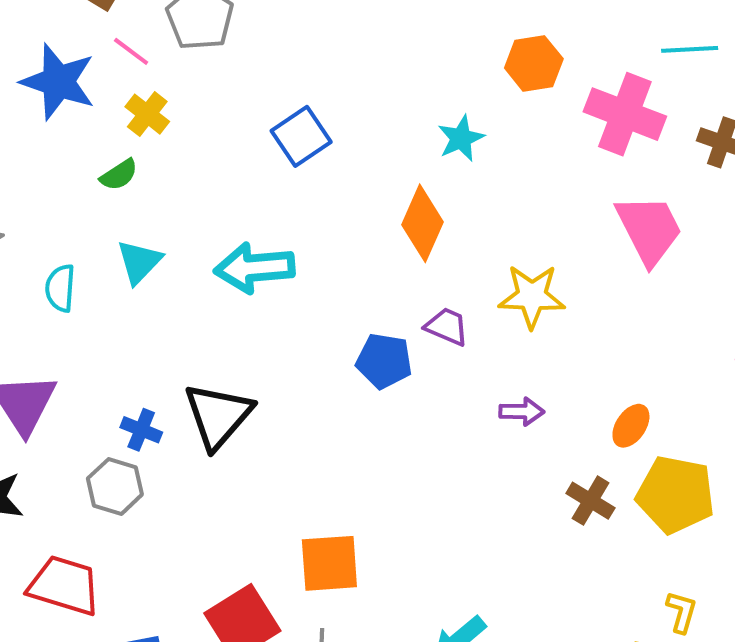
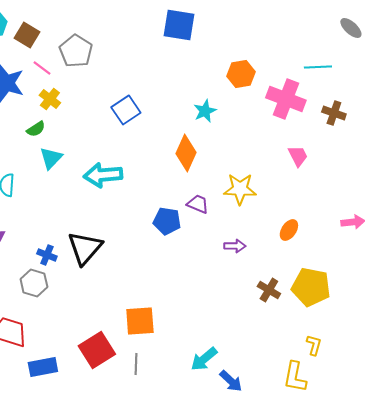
pink trapezoid: (649, 229) -> (298, 156), size x0.6
cyan triangle: (139, 262) -> (51, 158), moved
orange ellipse: (631, 426) -> (289, 230), moved

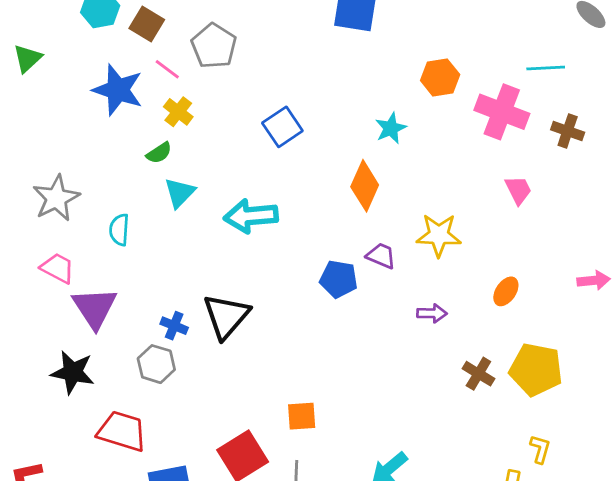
orange square: (140, 321) -> (302, 416), size x0.7

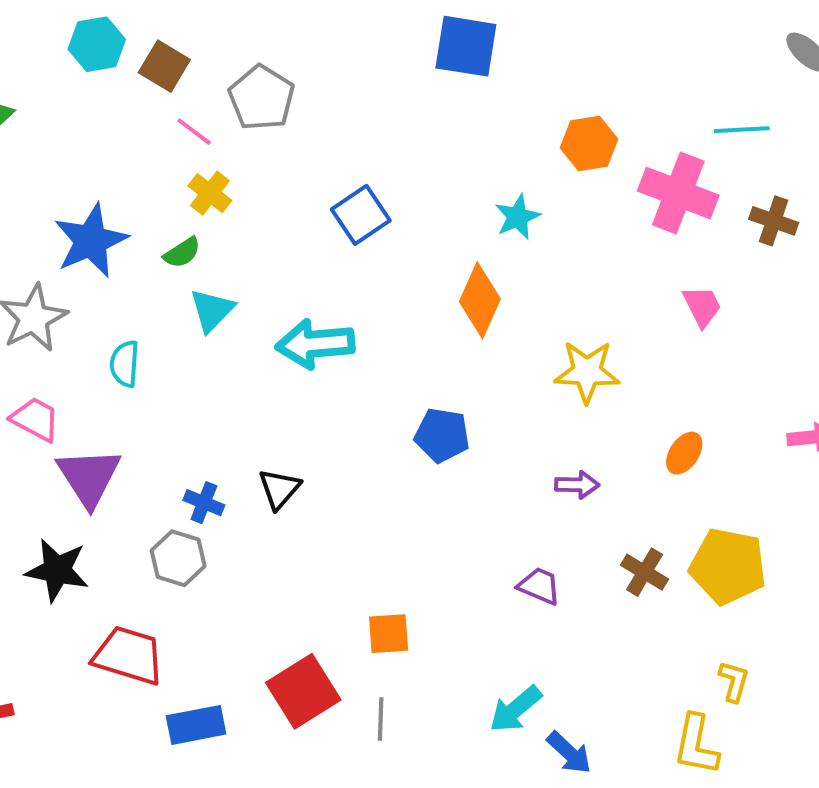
blue star: (118, 90) -> (91, 241), moved, turned 30
purple trapezoid: (381, 256) -> (539, 586), moved
black triangle: (226, 316) -> (279, 489), size x0.6

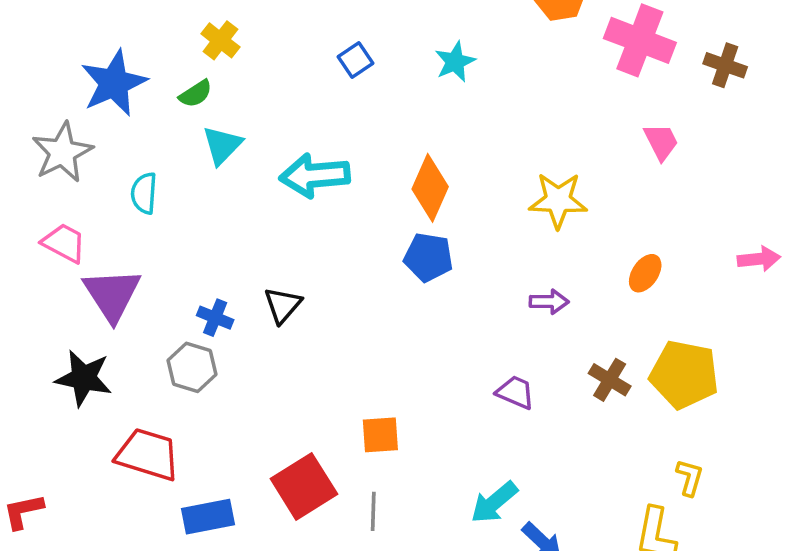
blue square: (361, 215) -> (356, 60), size x0.7
cyan star: (518, 217) -> (455, 62), moved
orange diamond: (480, 300) -> (430, 188), moved

